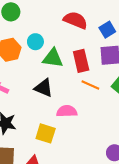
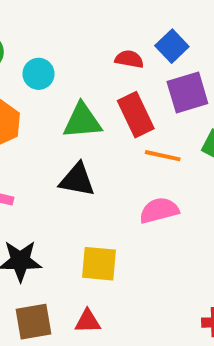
red semicircle: (75, 20) -> (129, 59), moved, size x0.6
cyan circle: (35, 42) -> (39, 74), moved
pink semicircle: (67, 111) -> (159, 210), moved

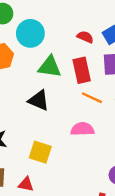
cyan circle: (39, 74) -> (30, 33), size x1.5

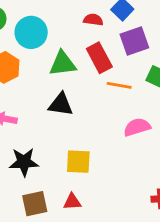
pink semicircle: (82, 129) -> (137, 127), moved

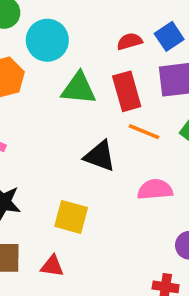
red semicircle: (93, 20) -> (130, 41), turned -36
black triangle: (61, 104) -> (100, 156), moved

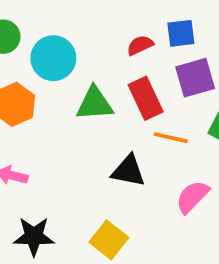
blue square: (169, 36) -> (181, 33), turned 36
pink semicircle: (155, 190) -> (192, 197), turned -32
yellow square: (71, 217) -> (109, 240), turned 32

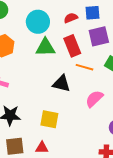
cyan circle: (53, 58) -> (38, 22), moved
yellow square: (109, 240) -> (49, 119), turned -30

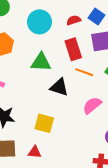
blue square: (92, 13) -> (96, 16), turned 35
green triangle: (45, 47) -> (41, 62), moved

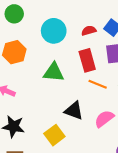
black triangle: (59, 87) -> (74, 111), moved
yellow square: (44, 123) -> (54, 135), turned 36

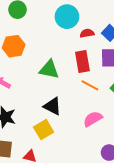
cyan circle: (54, 31) -> (67, 17), moved
black triangle: (74, 111) -> (52, 106), moved

